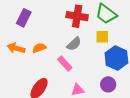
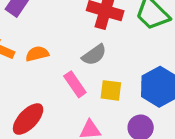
yellow square: (102, 37) -> (111, 90), moved

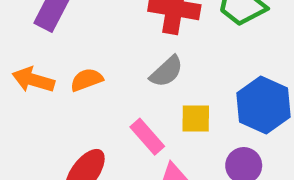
pink rectangle: (75, 84) -> (147, 137), moved

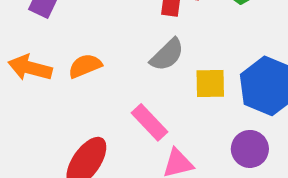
yellow square: (196, 119) -> (210, 84), moved

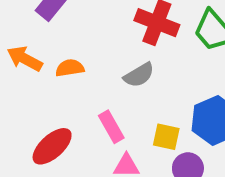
yellow square: (210, 84) -> (166, 137), moved

